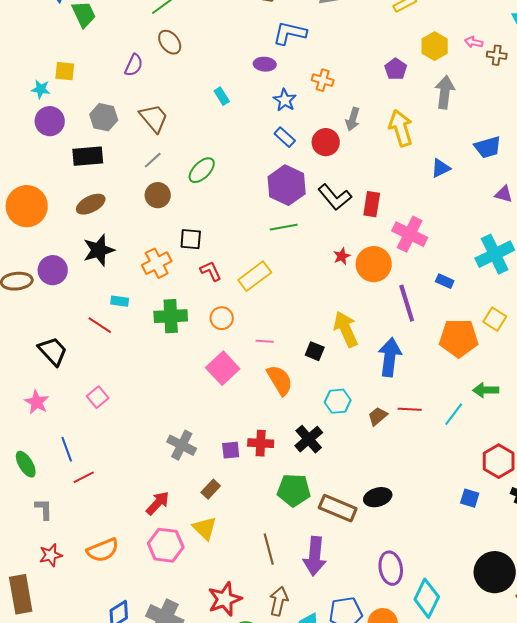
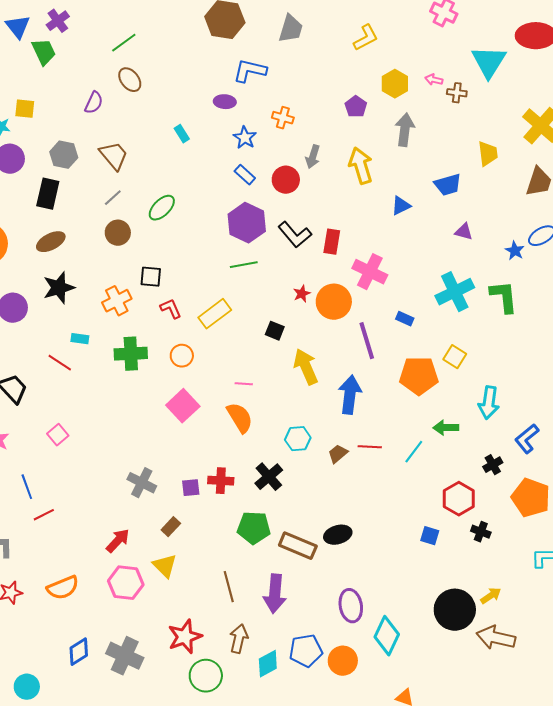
black rectangle: (88, 156) -> (48, 194), turned -72
pink line: (265, 341) -> (244, 384), moved
black square: (315, 351) -> (275, 331), moved

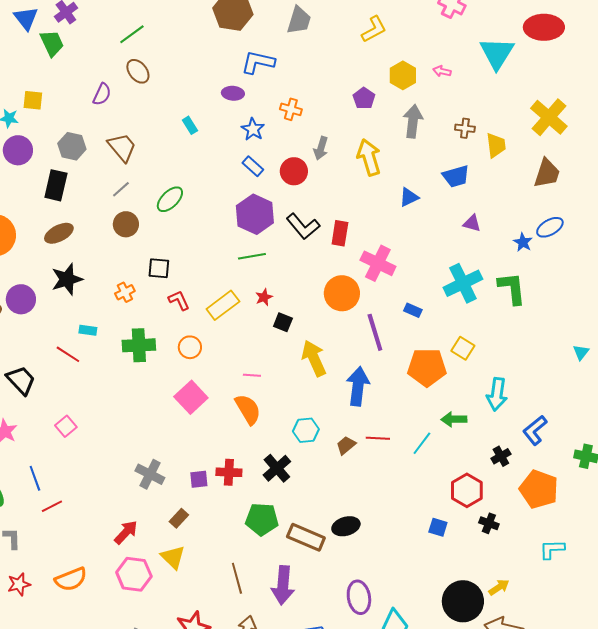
brown cross: (457, 93) -> (465, 128), moved
red star: (302, 294) -> (264, 297), moved
orange cross: (117, 301) -> (125, 292), size x0.7

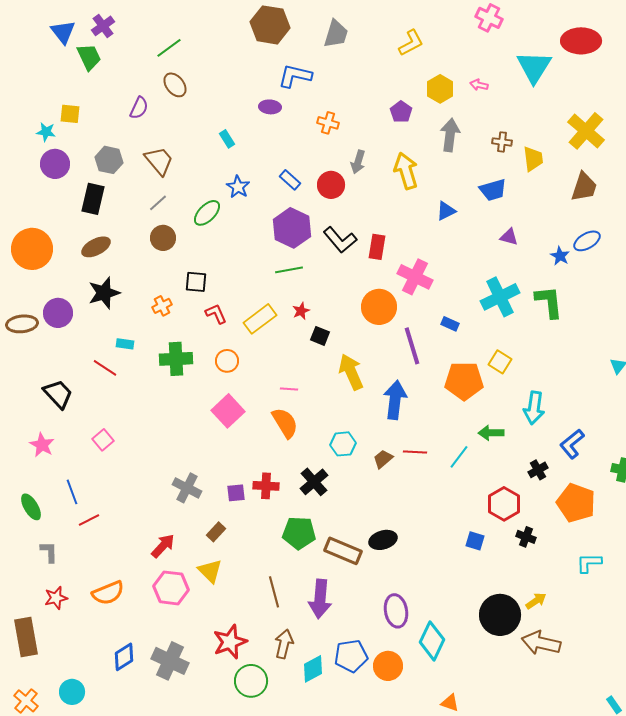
blue star: (253, 129) -> (238, 187), moved

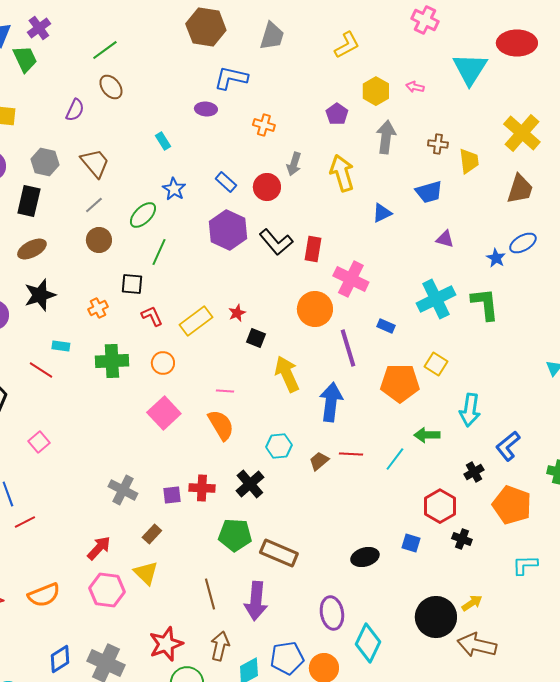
green line: (289, 270) -> (159, 252), moved, turned -56
black ellipse: (383, 540) -> (365, 557), moved

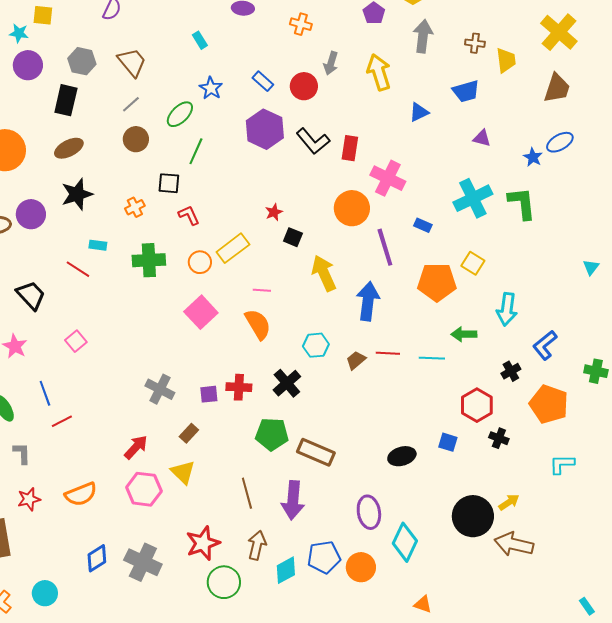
yellow rectangle: (196, 321) -> (233, 248), moved
cyan line: (395, 459) -> (432, 358), turned 55

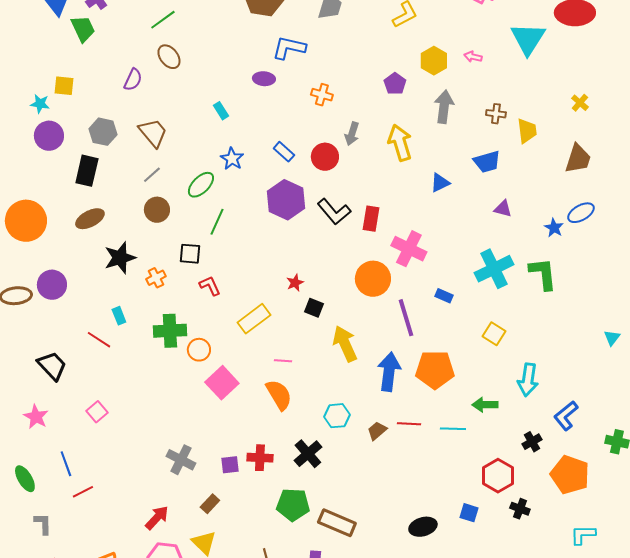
yellow cross: (559, 32) -> (580, 103), size x0.5
black star: (77, 194) -> (120, 258), moved
cyan rectangle: (98, 245) -> (119, 316), turned 60
orange circle: (200, 262) -> (199, 350), moved
orange pentagon: (437, 282) -> (435, 370), moved

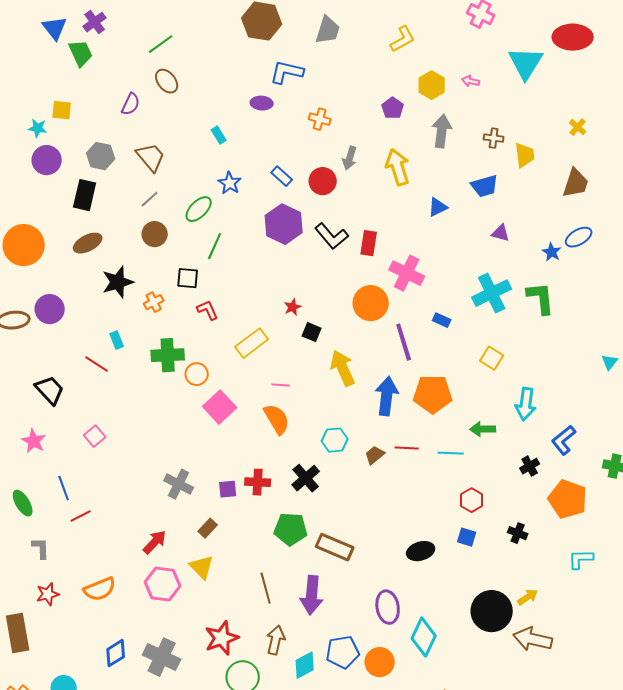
red hexagon: (498, 476) -> (472, 500), moved, size x0.7

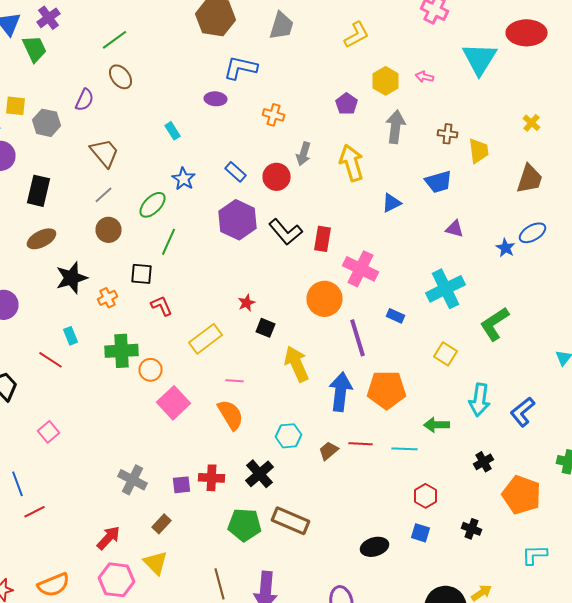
gray hexagon: (101, 156) -> (46, 123), moved
green L-shape: (541, 298) -> (494, 324), moved, turned -117
blue L-shape: (564, 440) -> (522, 412), moved
brown rectangle: (335, 547) -> (290, 521), moved

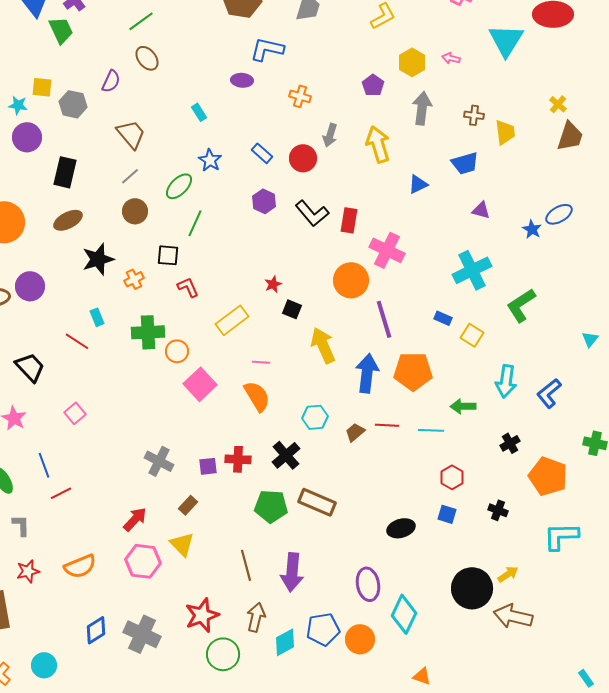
brown trapezoid: (530, 179) -> (570, 136), moved
purple hexagon: (238, 220) -> (264, 201), size x0.6
blue rectangle: (396, 316) -> (443, 318), moved
cyan L-shape: (534, 555) -> (561, 536), size x1.4

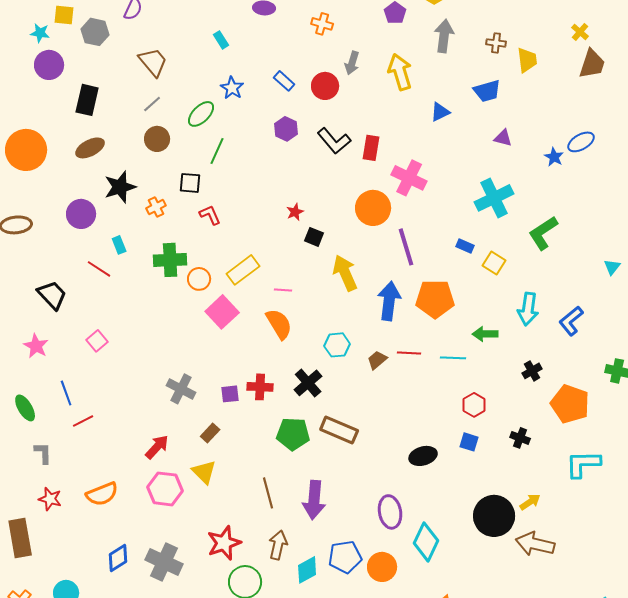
purple circle: (30, 286) -> (81, 214), moved
yellow rectangle: (232, 320) -> (243, 270), moved
red star: (28, 571) -> (50, 499), turned 30

